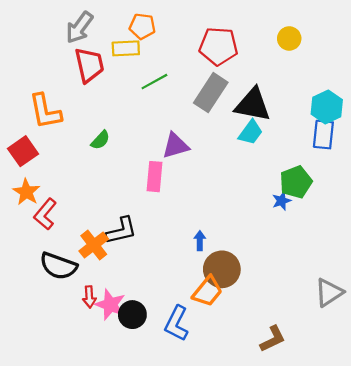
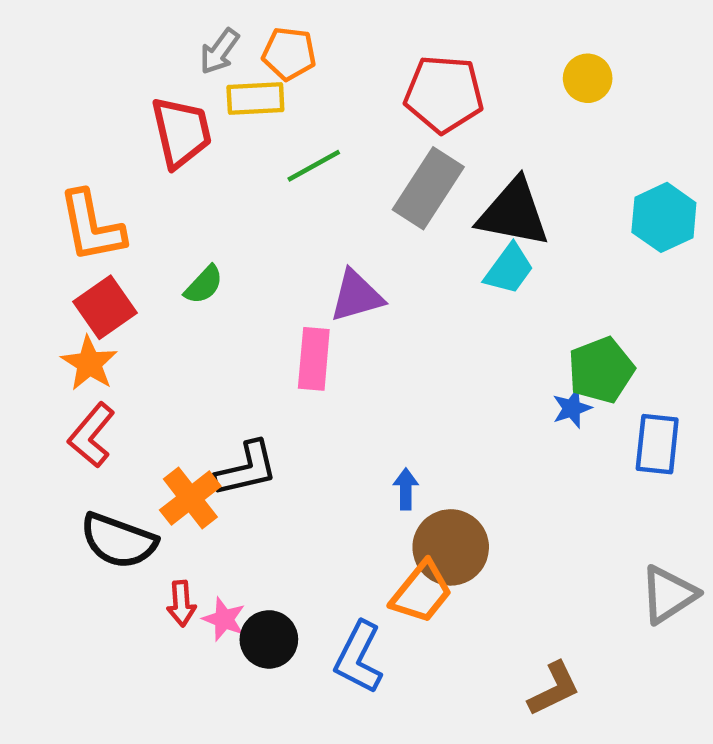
gray arrow: (79, 27) -> (219, 51), moved, size x0.7
blue rectangle: (323, 135) -> (657, 444), moved
red square: (23, 151) -> (105, 307), moved
orange star: (26, 192) -> (89, 363), moved
pink star: (110, 305) -> (224, 619), size x0.7

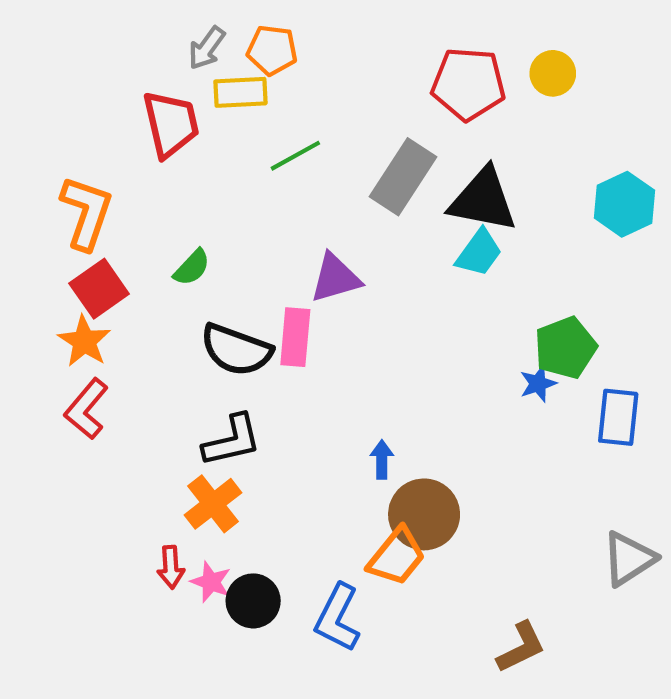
red pentagon: (444, 94) -> (468, 84), moved
orange L-shape: (92, 226) -> (86, 213), turned -150
orange cross: (190, 498) -> (213, 504), moved
black semicircle: (118, 541) -> (236, 350), moved

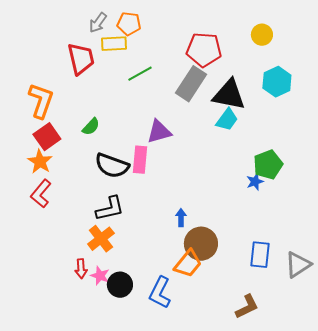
red pentagon: (468, 84) -> (204, 50), moved
cyan hexagon: (625, 204) -> (277, 82), moved
blue rectangle: (618, 417) -> (260, 255), moved

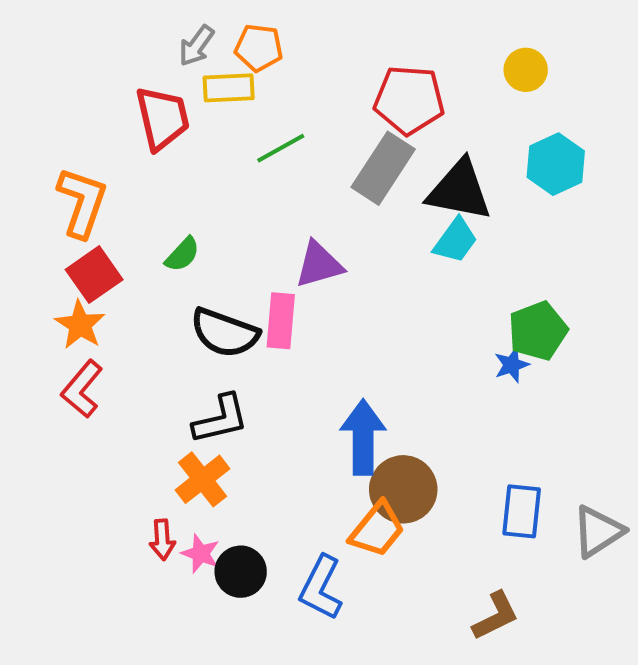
blue arrow: (181, 218) -> (363, 437), size x2.0

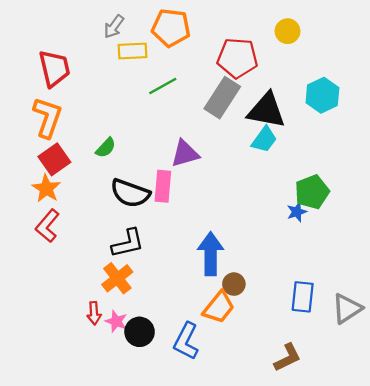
orange pentagon: (259, 48) -> (171, 28), moved, size x1.4
yellow circle: (526, 70) -> (287, 31), moved
red trapezoid: (162, 118) -> (54, 68), moved
brown circle: (403, 489) -> (234, 284), size x0.6

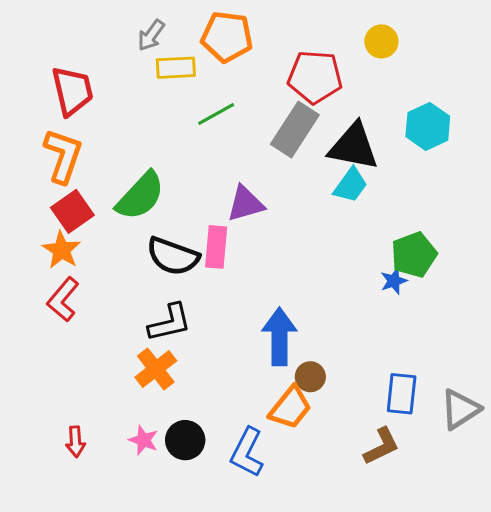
green semicircle: (106, 148) -> (140, 196), size x1.8
red arrow: (94, 313) -> (75, 442), moved
pink star: (116, 321) -> (143, 440), moved
brown L-shape: (287, 357) -> (381, 446), moved

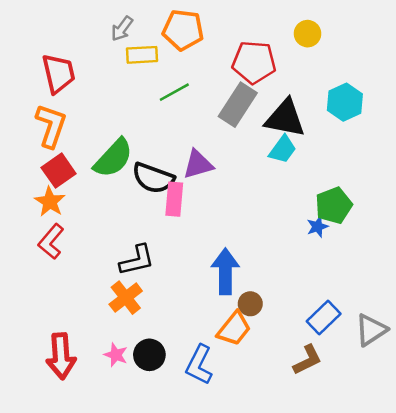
black semicircle: (173, 256) -> (153, 178), moved
blue rectangle: (402, 394) -> (324, 317), turned 40
red arrow: (75, 442) -> (61, 356), size x1.8

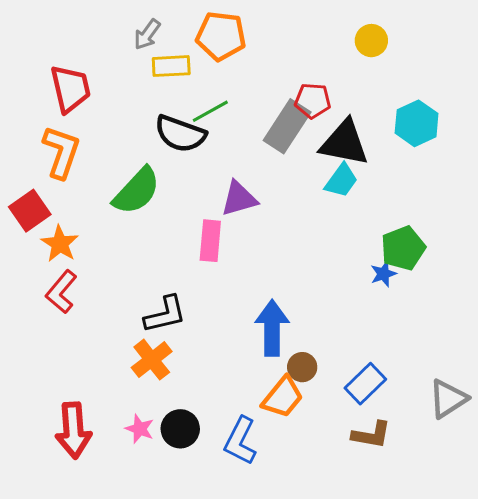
red pentagon: (254, 62) -> (313, 101), moved, size x0.7
red square: (59, 171) -> (30, 211), moved
black semicircle: (153, 178) -> (180, 134), moved
blue rectangle: (324, 317) -> (365, 384), moved
brown L-shape: (308, 360) -> (371, 435), turned 36

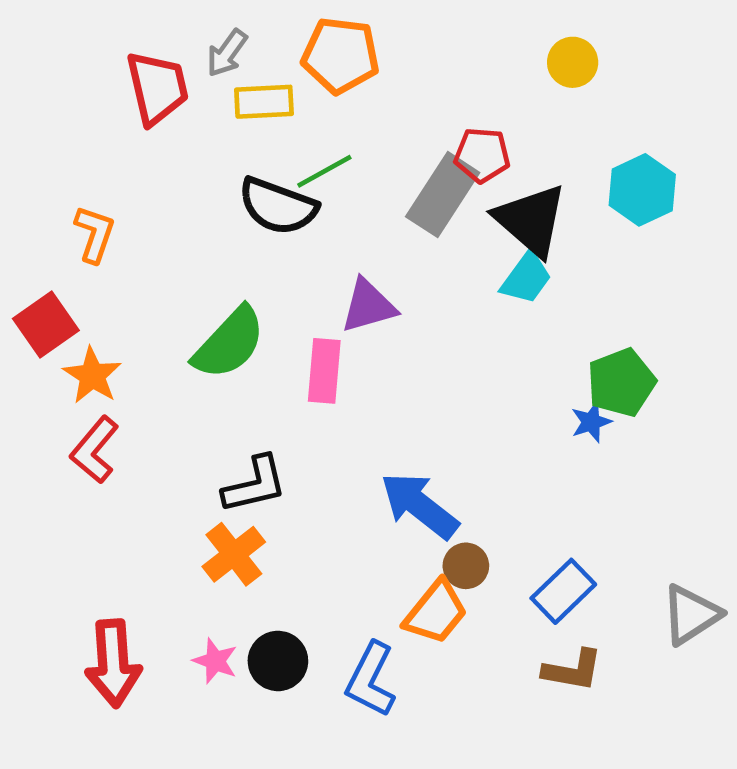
red trapezoid: (70, 89) -> (157, 88), moved
black triangle: (344, 143) -> (531, 220), turned 30
orange L-shape: (61, 152) -> (95, 234), size x0.7
green semicircle: (137, 191) -> (229, 343), moved
blue arrow: (272, 328) -> (419, 505), turned -52

